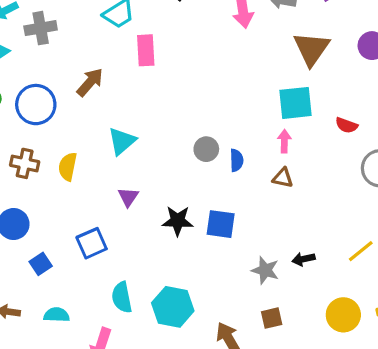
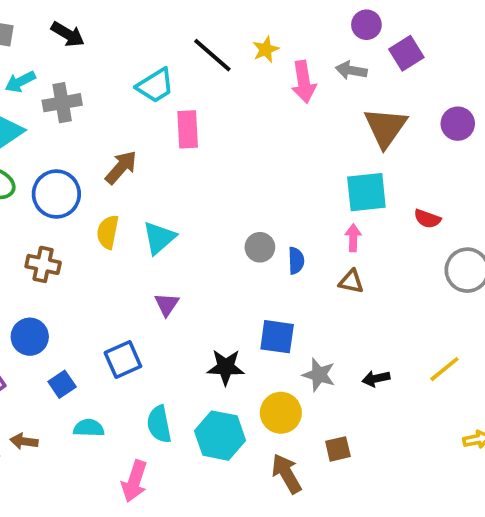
yellow semicircle: (68, 167) -> (108, 232), moved
black star: (178, 221) -> (226, 367), moved
gray star: (265, 270) -> (319, 375), moved
cyan semicircle: (57, 315) -> (89, 428), moved
yellow circle: (343, 315) -> (281, 413), moved

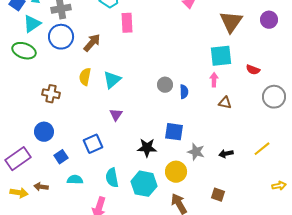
blue circle: (56, 194) -> (61, 37), moved
brown triangle: (351, 282) -> (225, 103), moved
brown square: (338, 449) -> (218, 195), moved, turned 32

